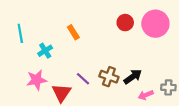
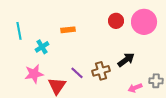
orange rectangle: (73, 32) -> (68, 30), turned -64
brown cross: (109, 77) -> (101, 71), turned -36
black arrow: (133, 77) -> (126, 60), moved

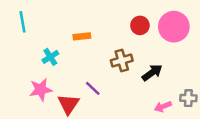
cyan line: (19, 31) -> (23, 22), moved
brown cross: (101, 71) -> (122, 61), moved

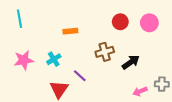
pink circle: (174, 27) -> (149, 23), size x0.7
cyan cross: (50, 57) -> (54, 59), moved
pink star: (41, 90) -> (24, 60), moved

